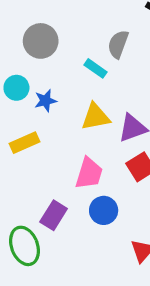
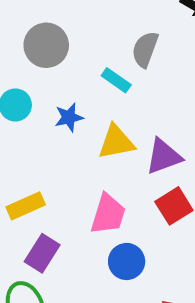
blue star: (45, 101) -> (69, 117), moved
yellow rectangle: (25, 143) -> (26, 206), moved
purple rectangle: (54, 215) -> (42, 253), moved

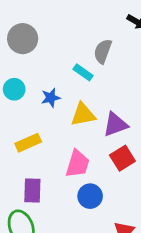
gray circle: (46, 45) -> (23, 39), moved
yellow rectangle: (26, 206) -> (28, 143), moved
purple rectangle: (42, 253) -> (32, 190), turned -30

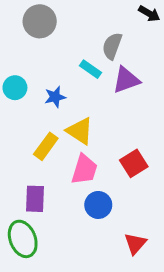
gray circle: (23, 39) -> (40, 21), moved
yellow triangle: (83, 115) -> (80, 131), moved, turned 44
purple triangle: (115, 124) -> (126, 80), moved
yellow rectangle: (28, 143) -> (46, 146), moved, turned -30

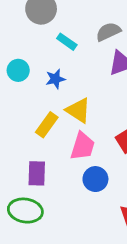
gray semicircle: (112, 46) -> (108, 32), turned 45
cyan rectangle: (91, 69) -> (67, 42), moved
green ellipse: (23, 239) -> (25, 211), turned -60

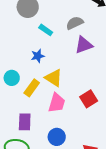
cyan circle: (18, 70) -> (12, 78), moved
blue circle: (95, 179) -> (57, 137), moved

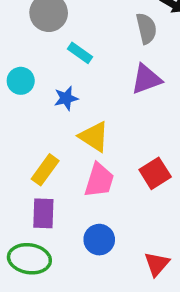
gray semicircle: (75, 23) -> (146, 28), moved, turned 102
cyan circle: (12, 78) -> (21, 81), moved
yellow rectangle: (32, 88) -> (45, 170), moved

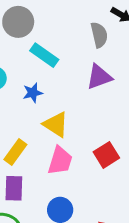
cyan rectangle: (80, 53) -> (44, 55), size x1.4

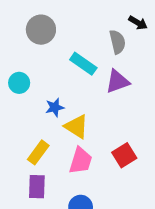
cyan rectangle: (44, 55) -> (83, 64), moved
blue star: (33, 93) -> (55, 107), moved

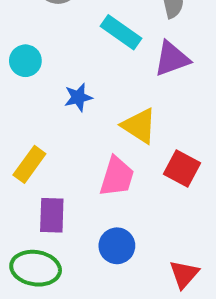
yellow triangle: (76, 127) -> (139, 126), moved
yellow rectangle: (38, 152) -> (29, 164), moved
red square: (124, 155) -> (182, 169), turned -30

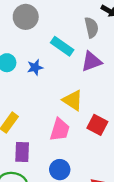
blue star: (78, 97) -> (35, 67), moved

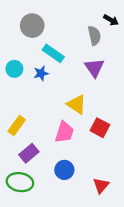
cyan rectangle: (62, 46) -> (53, 53), moved
purple triangle: (91, 62) -> (94, 68), turned -45
purple rectangle: (22, 152) -> (29, 153), turned 48

